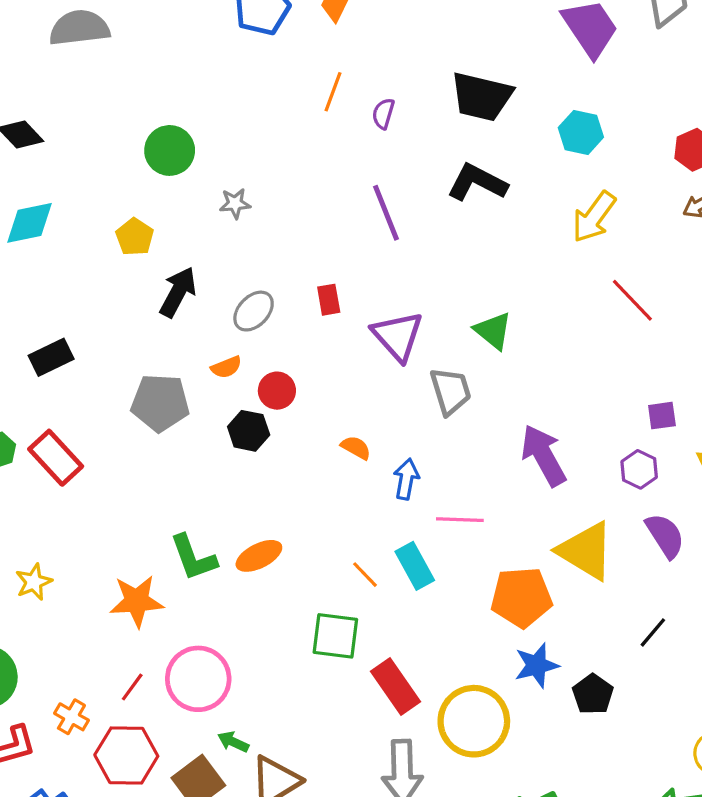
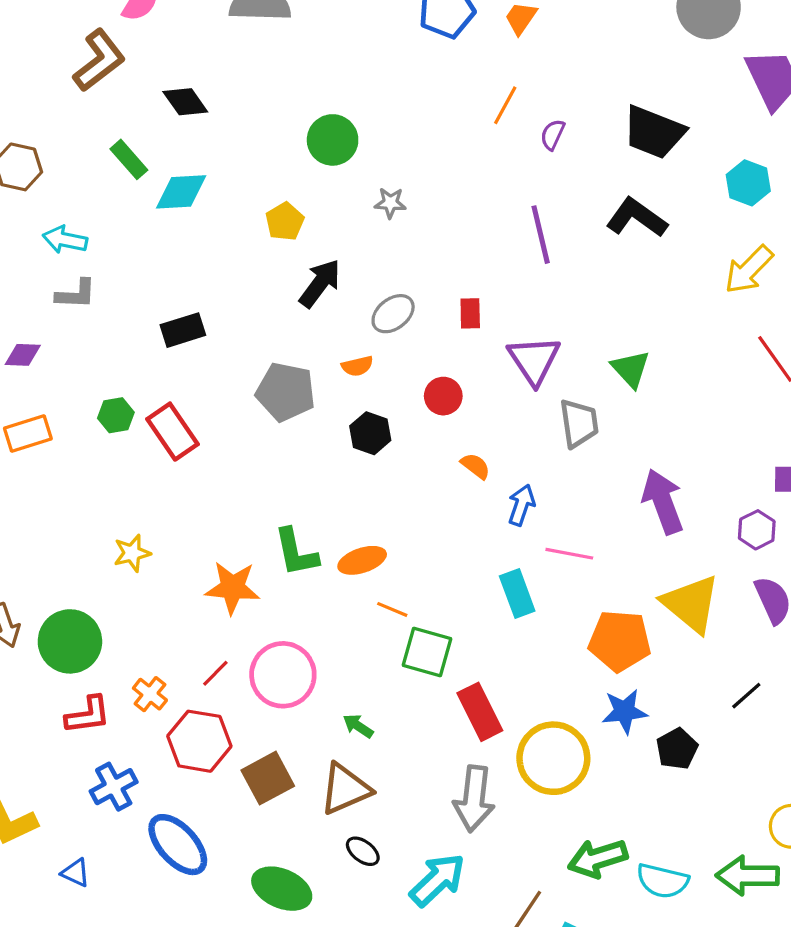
red circle: (277, 391) -> (443, 396), moved
orange line: (365, 575) -> (392, 609), moved, turned -32
green arrow: (233, 742) -> (358, 726), moved

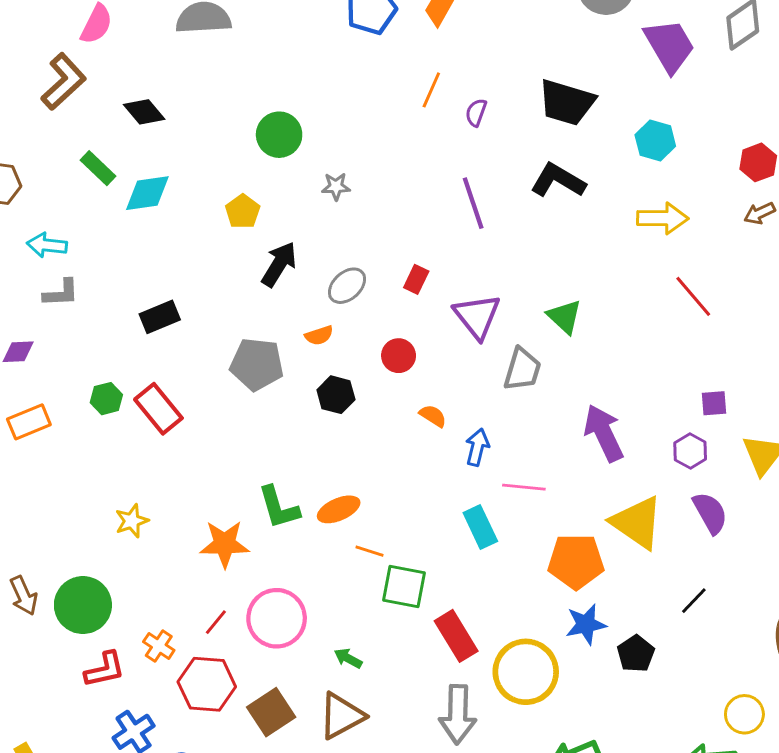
yellow arrow: (749, 270) -> (663, 218), turned -129
red rectangle: (470, 313) -> (416, 279), turned 32
gray trapezoid: (579, 423) -> (522, 369), turned 30

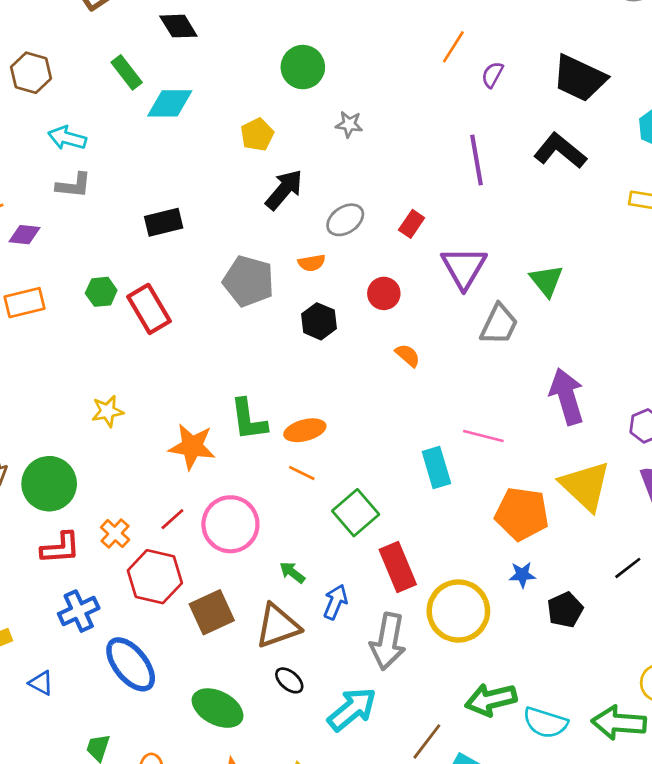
blue arrow: (477, 447) -> (335, 602), moved
orange line: (369, 551) -> (302, 473), moved
green square: (404, 586) -> (356, 513), turned 30
blue star: (586, 624) -> (522, 575), size x0.7

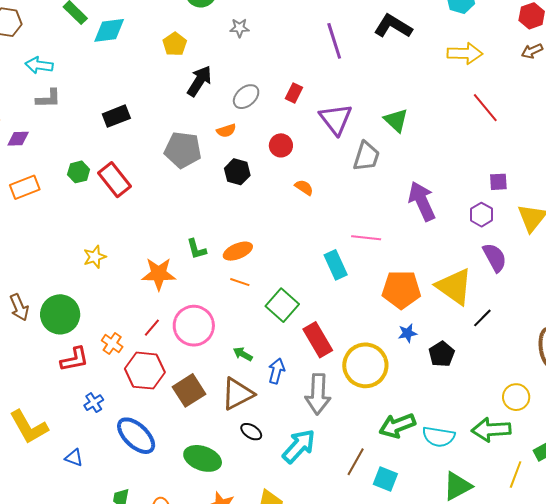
green L-shape: (249, 420) -> (196, 249), size x0.7
yellow triangle: (585, 486) -> (454, 286), moved
blue cross: (79, 611) -> (94, 403), size x0.7

